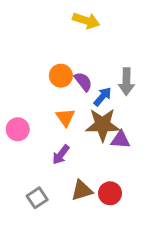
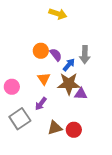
gray square: (37, 198) -> (20, 119), moved, size x1.5

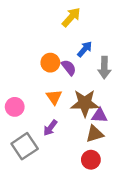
yellow arrow: (58, 14) -> (71, 17), turned -66
blue arrow: (69, 65) -> (85, 49), moved
brown triangle: (55, 128) -> (95, 134), moved

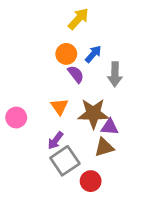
orange circle: (50, 63) -> (66, 54), moved
gray square: (25, 146) -> (65, 161), moved
red circle: (91, 160) -> (91, 181), moved

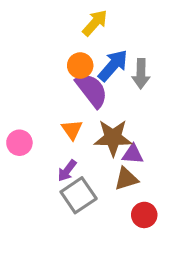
blue arrow: (93, 54) -> (113, 66), size x1.5
purple semicircle: (76, 74) -> (92, 90), size x1.6
gray arrow: (115, 74) -> (141, 74), moved
red circle: (91, 181) -> (144, 215), moved

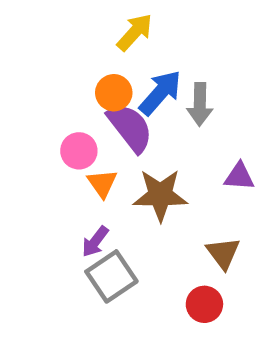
pink circle: (19, 143) -> (79, 151), moved
purple triangle: (133, 154) -> (239, 176), moved
brown triangle: (126, 179) -> (223, 253), moved, turned -50

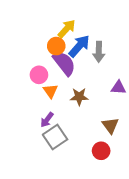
yellow arrow: (135, 32) -> (67, 29), moved
brown star: (160, 195) -> (79, 97), size x0.7

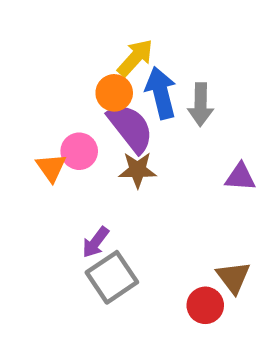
blue arrow: (79, 46) -> (161, 93), turned -55
orange triangle: (50, 91) -> (51, 168), moved
brown star: (79, 97) -> (138, 170), moved
brown triangle: (110, 125) -> (233, 277), moved

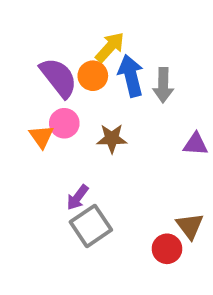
purple semicircle: (131, 128) -> (59, 78), moved

